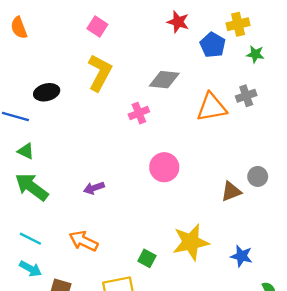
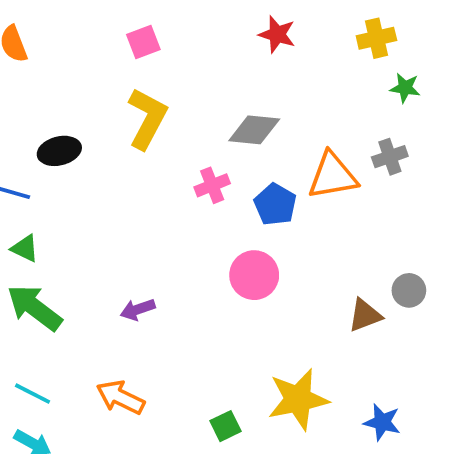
pink square: (97, 27) -> (143, 42), turned 36
blue pentagon: (213, 45) -> (275, 204), moved
green square: (147, 258) -> (226, 426), turned 36

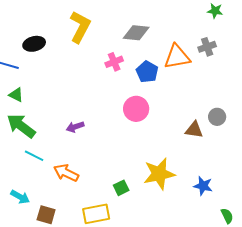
brown triangle: (365, 315) -> (194, 130), turned 30
cyan line: (33, 394) -> (34, 156), moved

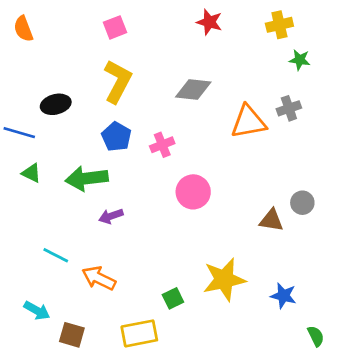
pink cross: (114, 62) -> (162, 145), moved
blue pentagon: (147, 72) -> (116, 137), moved
green arrow: (21, 126) -> (87, 178), moved, turned -44

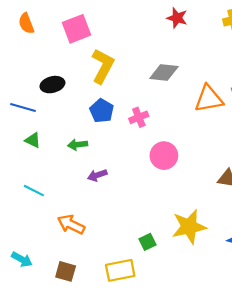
pink square: (115, 27) -> (76, 29), moved, size x1.5
green arrow: (87, 178) -> (78, 145), size x0.6
cyan line: (56, 255) -> (34, 191), moved
orange arrow: (99, 278) -> (71, 224), moved
cyan arrow: (37, 311) -> (22, 259), moved

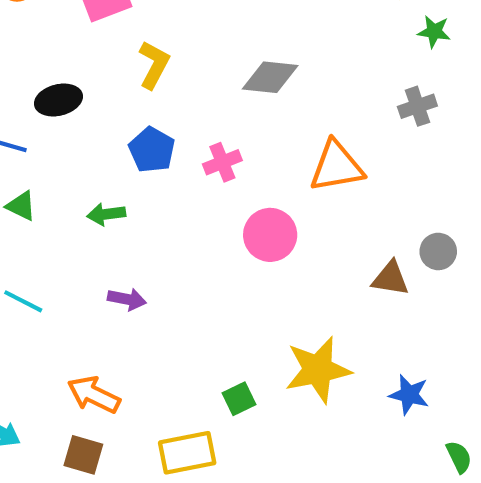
yellow L-shape: (103, 66) -> (154, 65), size x0.7
orange triangle: (209, 99) -> (337, 166), moved
purple arrow: (97, 175) -> (127, 299), moved, turned -150
orange arrow: (71, 224) -> (94, 395), moved

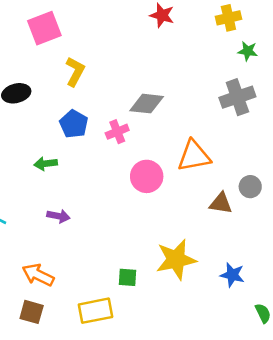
gray diamond: (270, 77) -> (147, 104), moved
gray cross: (417, 106) -> (237, 97), size x1.5
orange triangle: (337, 166) -> (194, 156), moved
green square: (239, 399) -> (127, 277), turned 30

